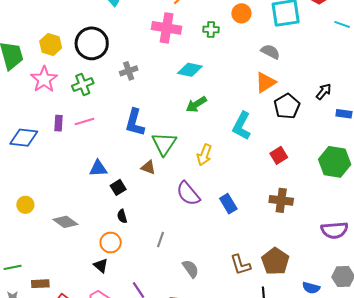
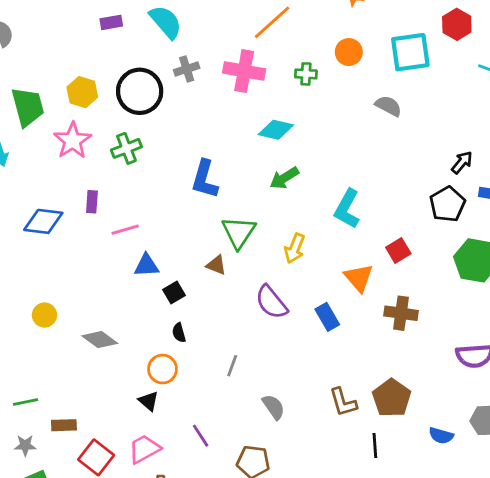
gray cross: (129, 71) -> (187, 69), moved
orange triangle: (265, 82) -> (359, 278), moved, turned -40
black pentagon: (287, 106) -> (447, 204), moved
pink line: (84, 122) -> (125, 230), moved
blue L-shape: (135, 123) -> (205, 179), moved

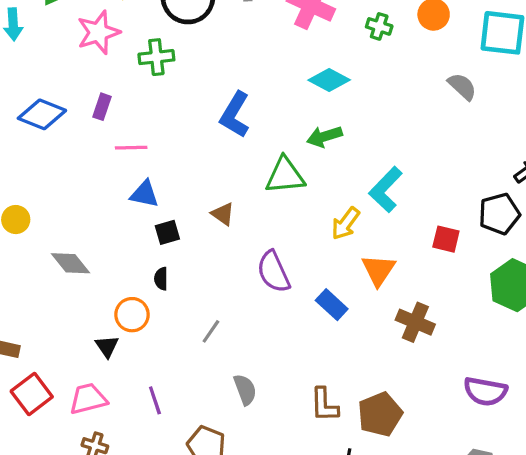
green triangle: (239, 232) -> (285, 176), moved, turned 36
yellow arrow: (295, 248) -> (346, 224), moved
red square: (398, 250) -> (446, 239), moved, turned 30
blue rectangle: (327, 317) -> (332, 305), turned -32

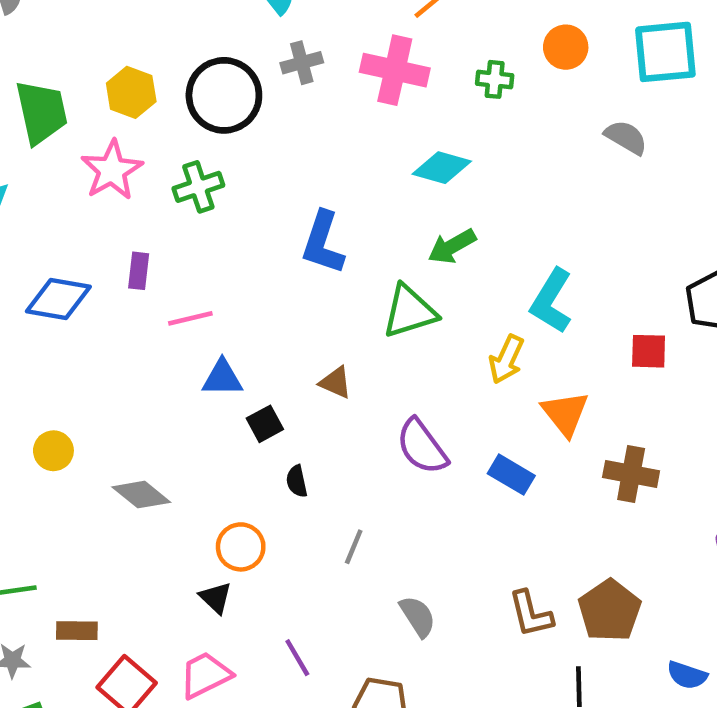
black semicircle: (161, 279) -> (297, 481), moved

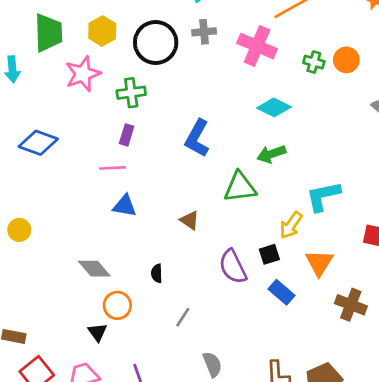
orange circle: (566, 47) -> (346, 60), moved
purple rectangle: (139, 271) -> (127, 135), moved
cyan L-shape: (551, 301) -> (323, 196), turned 36
black square: (265, 424) -> (269, 254), moved
gray diamond: (141, 495) -> (94, 269), moved

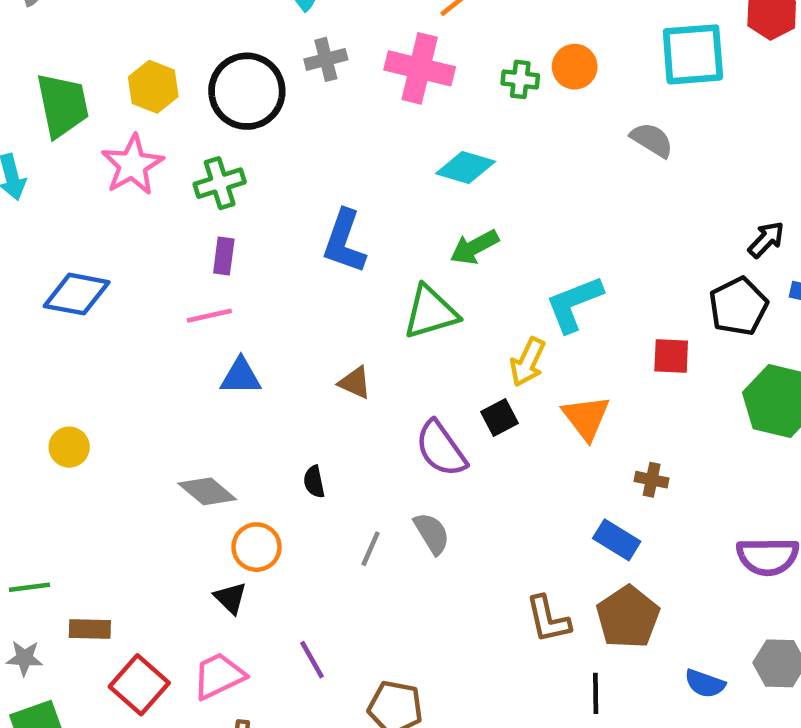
blue rectangle: (281, 292) -> (617, 540), moved
brown cross: (351, 305) -> (652, 480), size x0.6
gray semicircle: (212, 364) -> (432, 533), moved

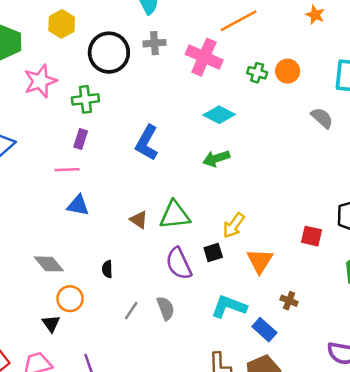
yellow hexagon: (153, 87) -> (62, 24), moved
cyan L-shape: (574, 304) -> (229, 307), moved, turned 32
green triangle: (431, 312) -> (175, 215), moved

